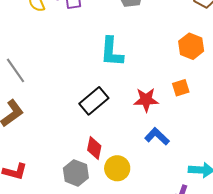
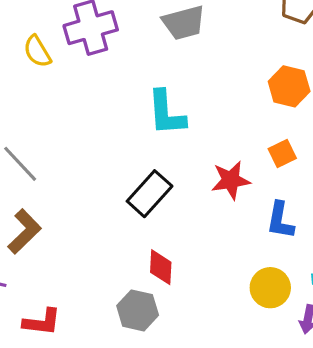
blue L-shape: (157, 136) -> (280, 220), moved, turned -115
yellow circle: (117, 168) -> (270, 288), moved

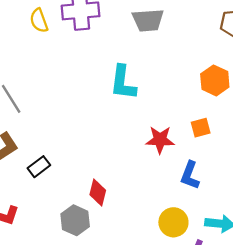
black rectangle: (150, 194) -> (39, 167), moved, size x0.7

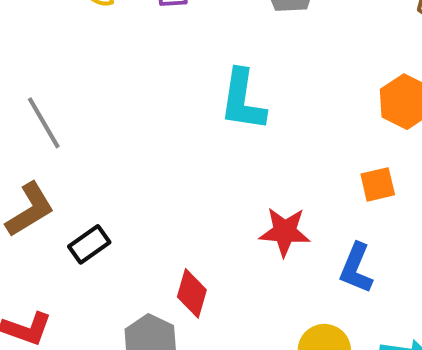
red star: (160, 140) -> (285, 232), moved

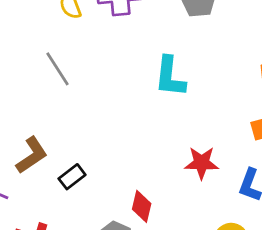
gray line: (44, 123) -> (57, 69), moved

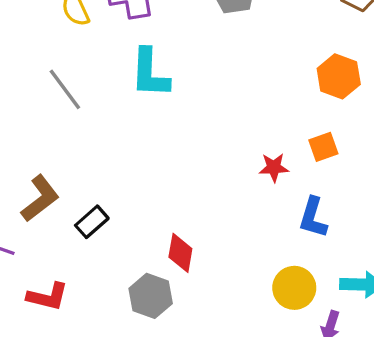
cyan L-shape: (170, 77) -> (150, 73), moved
red star: (202, 163) -> (274, 167), moved, size x0.7

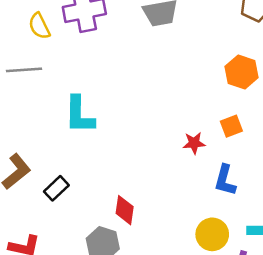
cyan L-shape: (150, 73) -> (79, 115), moved
gray line: (65, 89) -> (24, 70), moved, turned -56

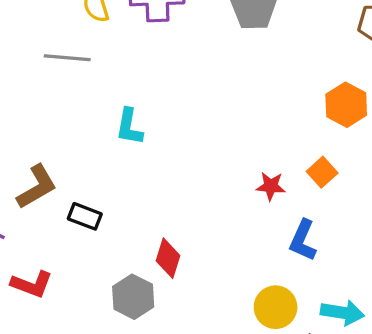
cyan L-shape: (79, 115) -> (129, 127), size x0.7
orange square: (231, 126) -> (322, 172), turned -30
black rectangle: (56, 188) -> (85, 216), turned 55

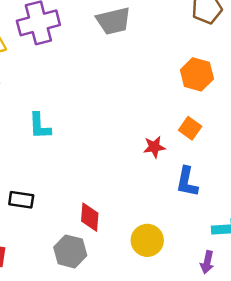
yellow circle: (276, 307) -> (147, 240), moved

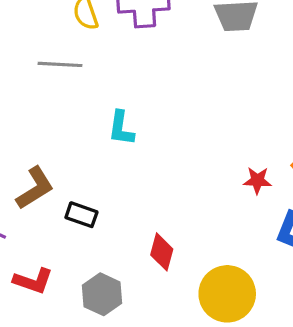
yellow circle: (147, 240) -> (227, 294), size x1.4
gray hexagon: (70, 251) -> (102, 294), moved

